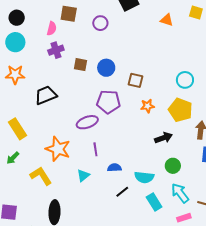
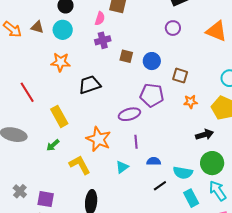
orange triangle: (167, 20) -> (216, 31), moved, size x1.6
purple circle: (100, 23) -> (173, 28), moved
green circle: (173, 166) -> (212, 163), size x1.5

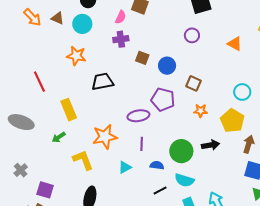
orange triangle: (216, 31) -> (235, 44), size x0.7
orange star: (99, 139) -> (105, 137), turned 30
green circle: (212, 163) -> (181, 151), moved
gray cross: (20, 191) -> (21, 170), moved

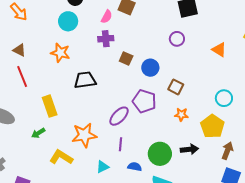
brown triangle: (57, 18) -> (19, 50), moved
purple ellipse: (138, 116) -> (119, 116), turned -40
yellow L-shape: (83, 160) -> (61, 157), turned -40

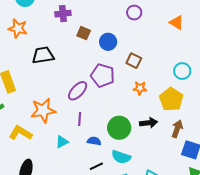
brown arrow: (227, 151) -> (177, 129), moved

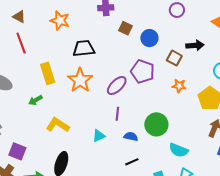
orange star: (43, 110) -> (80, 80), moved, turned -30
black arrow: (149, 123) -> (195, 45), moved
cyan semicircle: (121, 157) -> (179, 150), moved

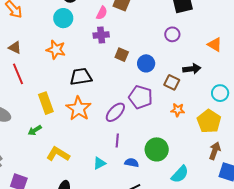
cyan semicircle: (179, 150) -> (180, 174), turned -66

